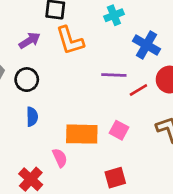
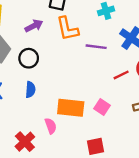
purple line: (114, 75) -> (96, 47), moved

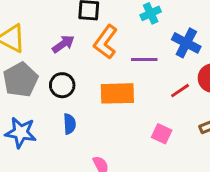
orange L-shape: (67, 29) -> (106, 42), turned 56
orange rectangle: (71, 108) -> (117, 93), moved

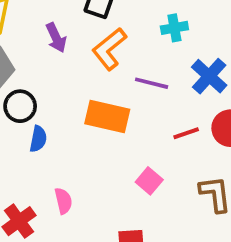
purple arrow: (63, 44) -> (56, 38), turned 85
black circle: (62, 85) -> (20, 106), moved

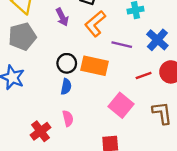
black circle: (20, 106) -> (67, 63), moved
blue semicircle: (38, 139) -> (66, 87), moved
pink square: (149, 181) -> (121, 105), size x1.5

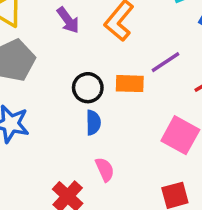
purple line: (122, 45) -> (166, 62), moved, turned -36
orange rectangle: (94, 66) -> (130, 84), size x0.7

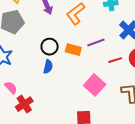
pink semicircle: (105, 169) -> (11, 88), moved, turned -32

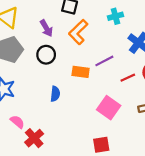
black circle: (50, 47) -> (46, 55), moved

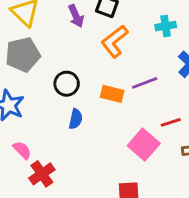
purple arrow: (46, 28) -> (76, 16), moved
black circle: (46, 55) -> (67, 84), moved
red line: (128, 78) -> (171, 122), moved

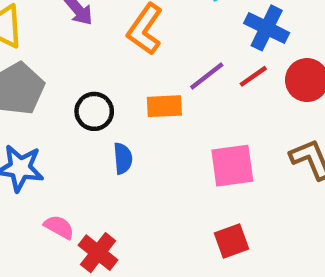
red line: (171, 122) -> (253, 76), moved
pink square: (144, 145) -> (232, 166), turned -32

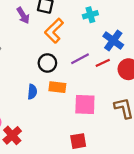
orange rectangle: (164, 106) -> (57, 87), moved
black circle: (94, 111) -> (47, 63), moved

